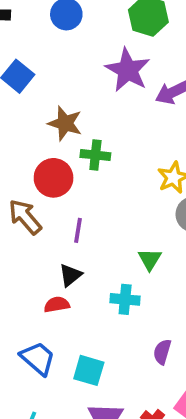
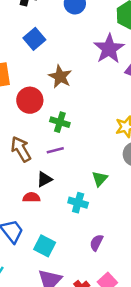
green cross: (95, 155) -> (60, 122), moved
red circle: (54, 178) -> (30, 100), moved
brown arrow: (25, 217) -> (21, 149), moved
purple line: (78, 230) -> (55, 150), turned 56

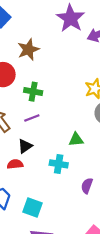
brown star: (60, 77) -> (28, 49), turned 30
green triangle: (100, 179) -> (76, 140), turned 49
purple semicircle: (96, 243) -> (87, 186), moved

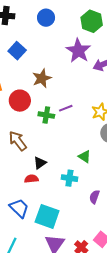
purple line: (32, 118) -> (66, 108), moved
green triangle: (76, 140) -> (84, 157), turned 40
cyan square: (32, 207) -> (47, 216), size x1.4

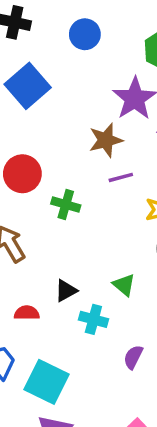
blue square: (17, 51) -> (28, 86), size x1.4
brown star: (42, 78) -> (106, 140), moved
purple line: (66, 108) -> (121, 177), moved
black triangle: (40, 163) -> (66, 291), moved

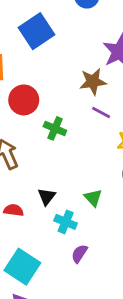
purple line: (121, 177) -> (101, 113), turned 36
black triangle: (66, 291) -> (47, 197), turned -30
purple semicircle: (133, 357) -> (79, 254), moved

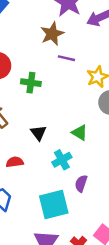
black triangle: (47, 197) -> (38, 133), moved
cyan cross: (66, 222) -> (62, 160), turned -36
cyan square: (22, 267) -> (54, 204), moved, turned -32

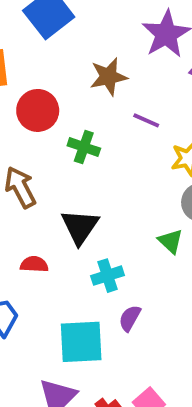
brown star: (52, 34) -> (108, 77), moved
black triangle: (38, 133) -> (80, 227), size x1.5
green triangle: (80, 133) -> (171, 241), moved

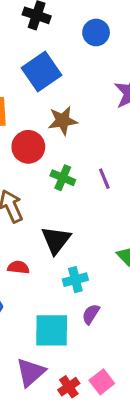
brown star: (108, 77) -> (63, 121), moved
purple line: (146, 120) -> (104, 179), moved, turned 40

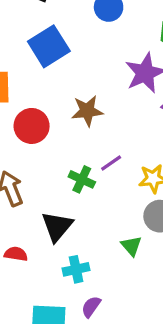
brown star: (63, 121) -> (87, 111), moved
green cross: (63, 178) -> (82, 179), moved
purple line: (104, 179) -> (111, 163), turned 75

